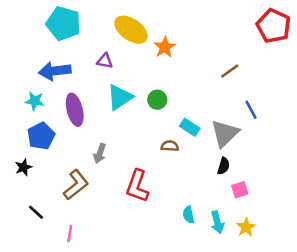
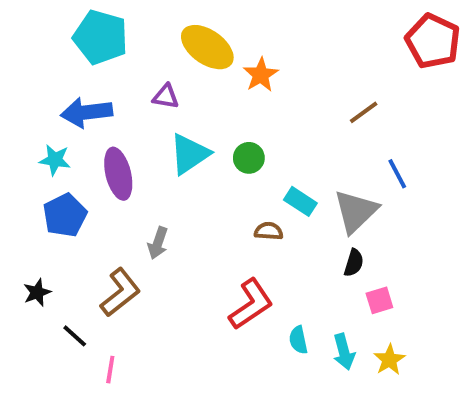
black star: (23, 167) -> (37, 292), moved
red L-shape: (137, 186) -> (251, 304), moved, turned -144
black line: (36, 212) -> (75, 336), moved

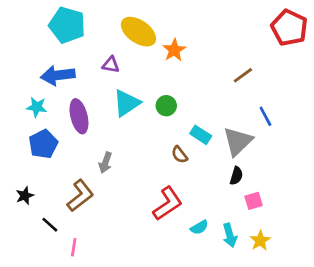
brown semicircle: (269, 231) -> (179, 155), turned -132
cyan semicircle: (298, 340) -> (199, 227), turned -108

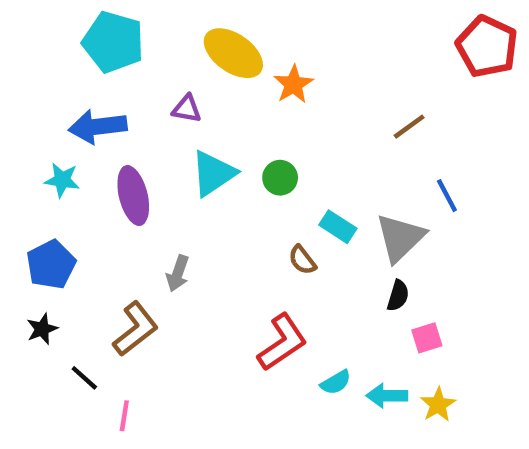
blue pentagon: (43, 144) -> (51, 264), moved
cyan arrow: (230, 235) -> (387, 396), turned 105

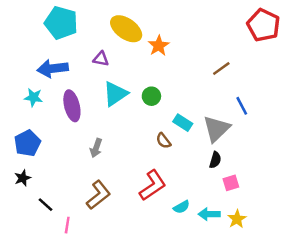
brown L-shape: (135, 329) -> (98, 195), moved

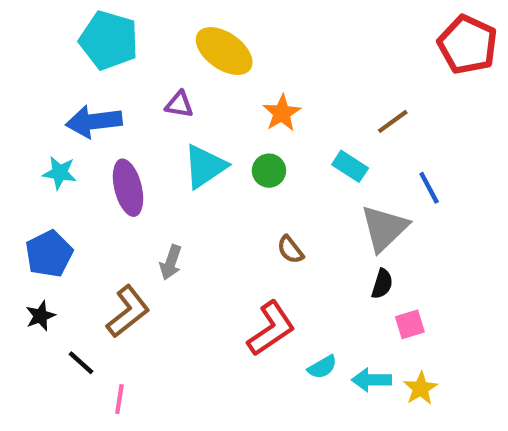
orange star: (159, 46) -> (282, 113), moved
cyan rectangle: (183, 123) -> (350, 166), moved
brown L-shape: (98, 195) -> (128, 312), moved

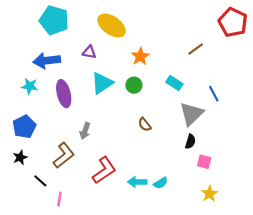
brown line: (393, 121) -> (196, 49), moved
pink square: (410, 324) -> (204, 162), turned 32
red L-shape: (271, 329) -> (104, 170), moved
cyan arrow: (371, 380) -> (137, 182), moved

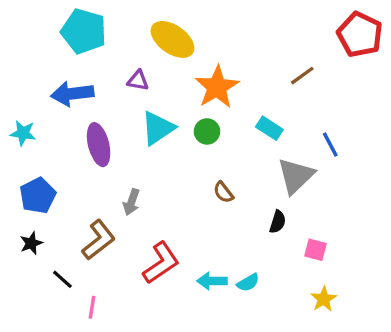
orange star: (140, 56) -> (217, 87), size x1.5
cyan star: (30, 86) -> (23, 133), moved
black semicircle: (190, 142) -> (278, 222), moved

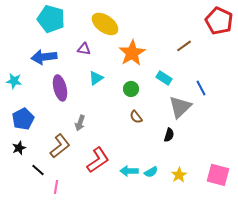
cyan triangle: (158, 128) -> (96, 78), size x0.7
green circle: (207, 131) -> (131, 89), moved
pink square: (315, 250) -> (218, 175), moved, size x1.6
yellow star: (324, 299) -> (179, 175), moved

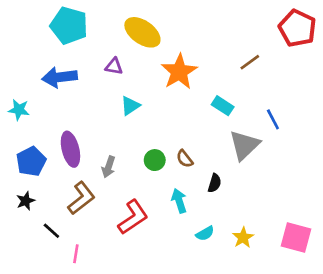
purple ellipse: (60, 88) -> (70, 149), moved
green circle: (131, 89) -> (155, 160), moved
black semicircle: (169, 135) -> (214, 183), moved
cyan arrow: (129, 171) -> (179, 201), moved, turned 72

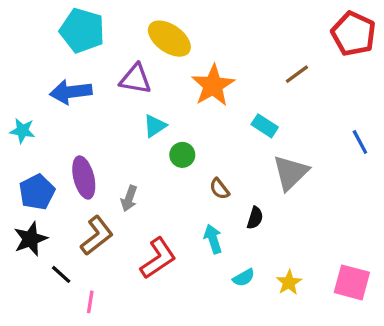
purple triangle: (114, 66) -> (135, 79), size x1.5
blue line: (273, 119) -> (360, 142), moved
green circle: (155, 160) -> (182, 155), moved
black star: (26, 201) -> (30, 239), size x1.5

